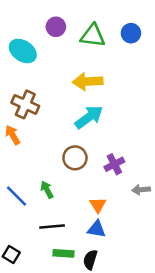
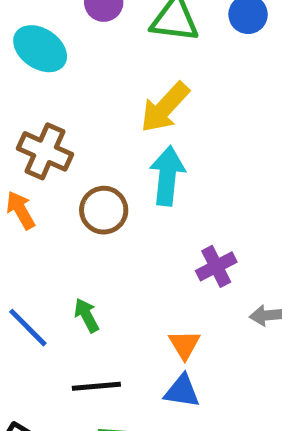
yellow arrow: (88, 82) -> (165, 107), turned -44
cyan arrow: (89, 117) -> (167, 176), turned -48
brown circle: (75, 158) -> (104, 210), moved

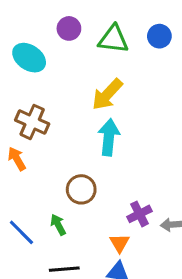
brown circle: (104, 210) -> (81, 189), moved
purple cross: (216, 266) -> (139, 214), moved

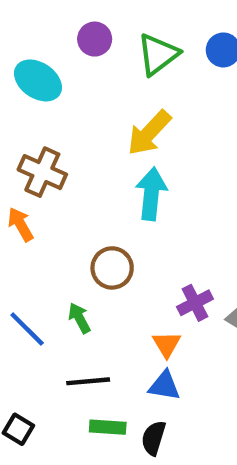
green triangle: (113, 39) -> (158, 54), turned -44

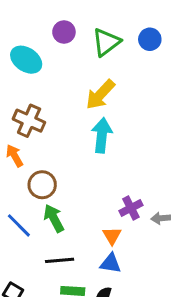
brown circle: (112, 268) -> (42, 185), moved
green arrow: (79, 318) -> (54, 218), size x1.4

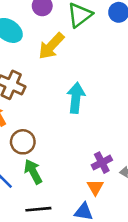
yellow arrow: (100, 95) -> (51, 46), moved
orange triangle: (112, 236) -> (95, 187), moved

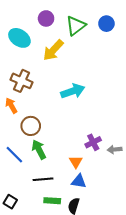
cyan arrow: (76, 98) -> (73, 91), turned 65
orange triangle: (95, 187) -> (76, 162), moved

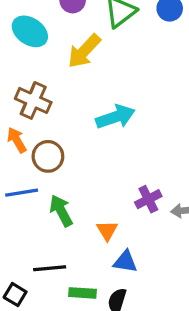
brown circle: (31, 126) -> (48, 156), moved
blue line: (14, 155) -> (22, 193), moved, turned -54
orange triangle: (76, 162) -> (107, 230), moved
black line: (43, 179) -> (50, 268), moved

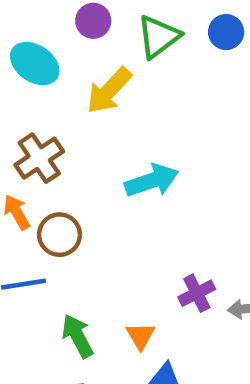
brown cross: (33, 100) -> (39, 158), turned 32
green arrow: (61, 211) -> (78, 336), moved

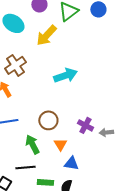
brown circle: (59, 235) -> (48, 120), moved
purple cross: (197, 293) -> (85, 125), turned -35

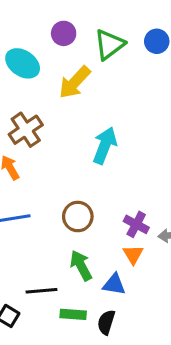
cyan arrow: (65, 75) -> (105, 145), turned -50
green arrow: (32, 144) -> (81, 265), moved
orange triangle: (60, 144) -> (133, 254), moved

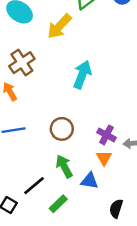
black line: (42, 291) -> (34, 186), turned -35
green rectangle: (73, 314) -> (58, 204), turned -48
black semicircle: (106, 322) -> (116, 209), moved

